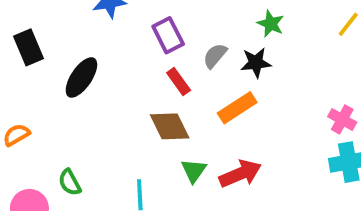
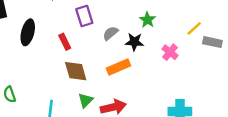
black ellipse: (81, 77) -> (28, 32), turned -30
red rectangle: (179, 82) -> (65, 42), moved
pink cross: (342, 119) -> (170, 52), moved

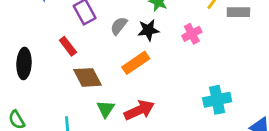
black ellipse: (28, 32) -> (24, 63), moved
pink cross: (170, 52) -> (192, 34), turned 35

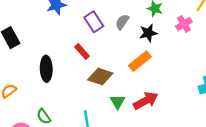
gray semicircle: (119, 26) -> (122, 22), moved
pink cross: (192, 34) -> (184, 24), moved
brown diamond: (88, 77) -> (100, 77), turned -40

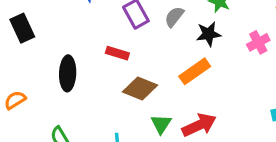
pink cross: (184, 24) -> (258, 42), moved
red rectangle: (82, 52) -> (117, 53), turned -35

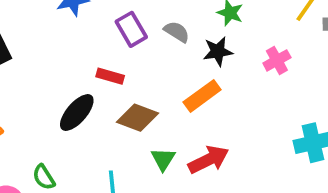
gray semicircle: (174, 17) -> (177, 32), turned 85
black ellipse: (68, 73) -> (77, 112), moved, turned 40

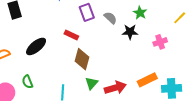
orange rectangle: (202, 96) -> (147, 80), moved
black ellipse: (77, 112) -> (36, 46), moved
brown diamond: (138, 118) -> (82, 59), turned 75

